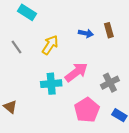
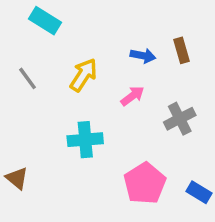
pink arrow: (76, 72) -> (132, 96), moved, size x0.6
gray cross: (110, 83) -> (180, 119), moved

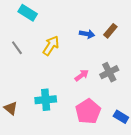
brown rectangle: (182, 50) -> (110, 31), turned 56
pink arrow: (132, 96) -> (82, 75), moved
cyan cross: (85, 140) -> (46, 100), moved

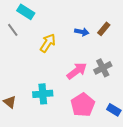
gray line: (17, 48) -> (13, 30), moved
pink arrow: (82, 75) -> (77, 71), size x1.5

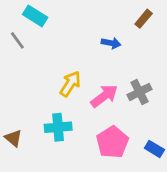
brown rectangle: (104, 29) -> (144, 19), moved
yellow arrow: (48, 43) -> (70, 84), moved

